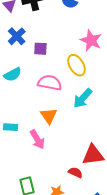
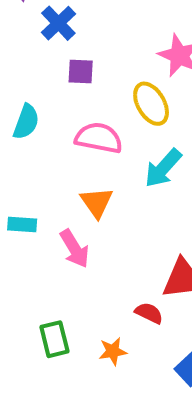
blue cross: (17, 36) -> (58, 23), moved
cyan semicircle: (13, 74) -> (26, 122), turned -42

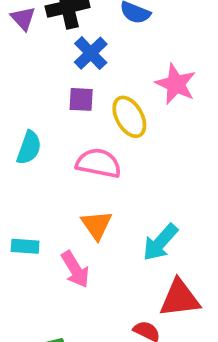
blue cross: (58, 23) -> (91, 53), moved
yellow ellipse: (151, 104) -> (129, 117), moved
cyan arrow: (163, 168) -> (160, 242), moved

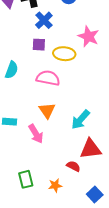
yellow ellipse: (129, 117) -> (64, 54), turned -55

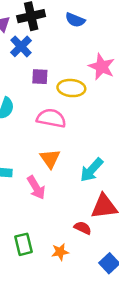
blue cross: (44, 20) -> (21, 46), moved

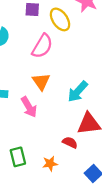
yellow ellipse: (71, 88) -> (60, 19), turned 50
pink semicircle: (51, 118) -> (42, 46), turned 110

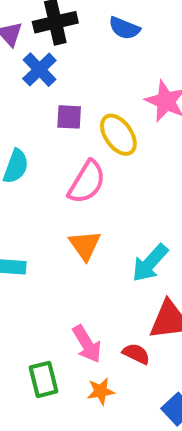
pink arrow: (29, 107) -> (87, 344), moved

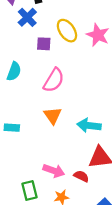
yellow ellipse: (118, 135) -> (67, 31), moved
cyan arrow: (150, 263) -> (89, 125), turned 55
pink arrow: (87, 344) -> (54, 171), turned -40

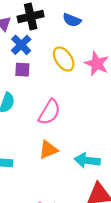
purple square: (44, 44) -> (22, 70), moved
orange triangle: (53, 116) -> (48, 150), turned 42

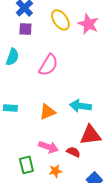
orange triangle: (48, 150) -> (47, 112), moved

